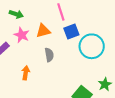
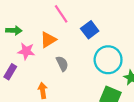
blue square: (71, 32) -> (90, 30), moved
cyan circle: (92, 46) -> (108, 60), moved

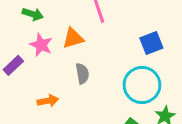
blue square: (90, 30) -> (151, 43), moved
orange arrow: (43, 90) -> (48, 101), turned 72

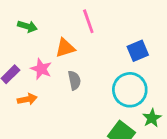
pink star: (41, 45) -> (41, 69), moved
orange arrow: (48, 101) -> (27, 99), moved

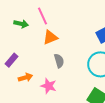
pink line: (88, 21) -> (42, 16), moved
pink star: (41, 69) -> (49, 86), moved

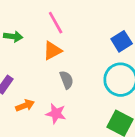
pink line: (42, 16) -> (56, 23), moved

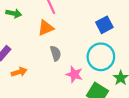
pink star: (56, 114) -> (74, 74), moved

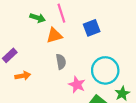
green arrow: (14, 13) -> (38, 18), moved
blue square: (104, 25) -> (92, 28), moved

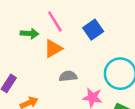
gray semicircle: (61, 62) -> (68, 76), turned -72

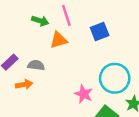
gray semicircle: (68, 76) -> (36, 65), moved

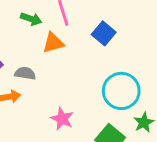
blue square: (100, 32) -> (104, 33), turned -30
pink star: (84, 94) -> (62, 119), moved

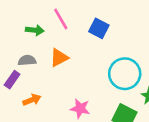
orange triangle: (53, 43) -> (59, 58), moved
gray semicircle: (25, 73) -> (27, 60), moved

